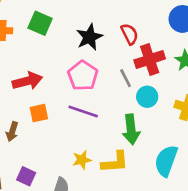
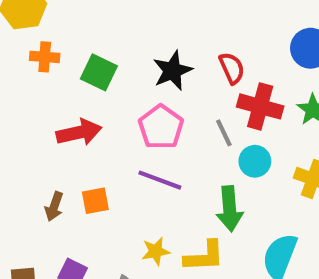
green square: (40, 23) -> (99, 72), moved
red cross: (150, 59) -> (260, 106), turned 32
orange square: (39, 113) -> (95, 201), moved

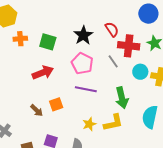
cyan circle: (255, 161) -> (140, 72), moved
brown arrow: (54, 206) -> (37, 110), turned -56

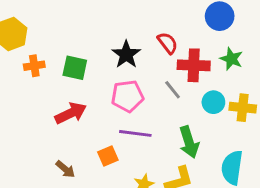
pink pentagon: (82, 64) -> (127, 96), turned -30
orange square: (56, 104) -> (108, 156), moved

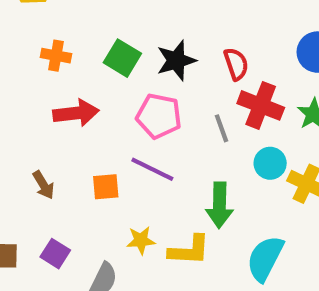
orange cross: (34, 66) -> (56, 56), moved
green square: (75, 68) -> (122, 58), moved

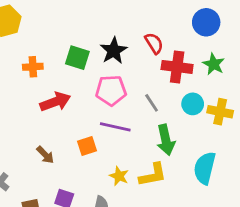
gray line: (222, 128) -> (152, 103), moved
yellow star: (141, 240) -> (119, 176), turned -30

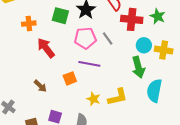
red arrow: (55, 102) -> (46, 48), turned -105
gray line: (152, 103) -> (108, 38), moved
green arrow: (166, 140) -> (138, 67), moved

